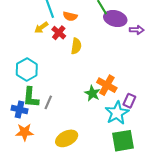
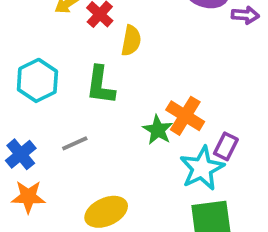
green L-shape: (31, 97) -> (100, 85), moved
gray line: (48, 102) -> (75, 143), turned 40
blue cross: (19, 110) -> (21, 154), turned 35

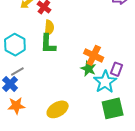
yellow semicircle: (131, 41) -> (49, 28), moved
green star: (158, 130) -> (88, 69), moved
gray line: (75, 143) -> (17, 72), moved

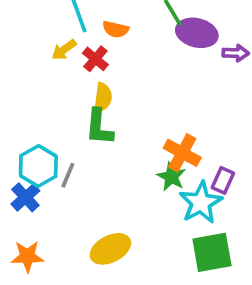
cyan hexagon: (15, 45) -> (38, 166), moved
gray line: (17, 72) -> (68, 175), moved, turned -40
orange star: (16, 106) -> (27, 256), moved

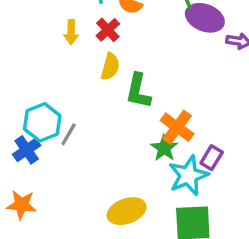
yellow arrow: (64, 50) -> (71, 32), moved, turned -60
green L-shape: (99, 127) -> (138, 91), moved
yellow ellipse: (110, 249) -> (127, 211), moved

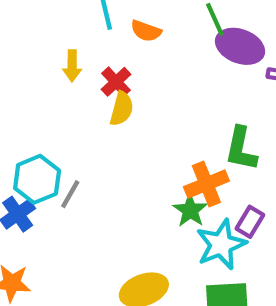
red cross: (108, 30) -> (116, 82), moved
green L-shape: (138, 91) -> (241, 149), moved
orange cross: (177, 127) -> (206, 184), turned 32

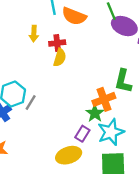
orange semicircle: (146, 31) -> (74, 16), size x1.5
red cross: (116, 82) -> (57, 43), turned 35
purple rectangle: (250, 222) -> (82, 134), moved

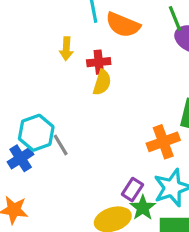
gray line: (31, 102) -> (61, 145), turned -63
green star: (95, 113) -> (143, 208), moved

